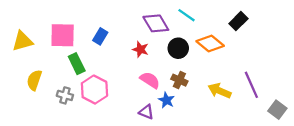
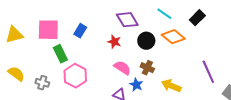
cyan line: (186, 15) -> (164, 14), moved
yellow semicircle: (34, 80) -> (16, 74), moved, turned 108
yellow arrow: (220, 91) -> (171, 86), moved
gray cross: (65, 95) -> (42, 83), moved

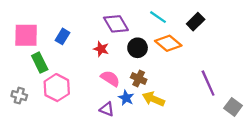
yellow arrow: (171, 86) -> (153, 99), moved

